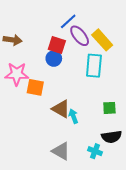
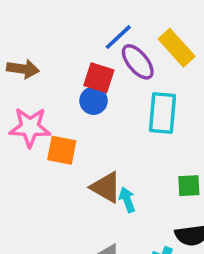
yellow rectangle: (102, 40) -> (177, 48), moved

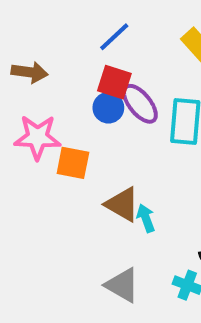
blue line: (118, 37) -> (114, 37), moved
purple ellipse: (138, 62) -> (140, 104), moved

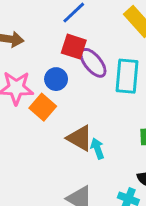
blue circle: (108, 108) -> (56, 79), moved
orange square: (73, 163) -> (43, 107), turned 30

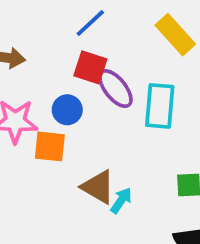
orange square: (43, 107) -> (50, 146), turned -35
cyan arrow: (97, 148) -> (121, 200), turned 54

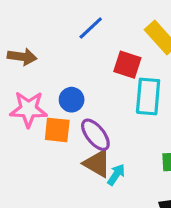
red square: (90, 67) -> (127, 65), moved
purple ellipse: (115, 89) -> (95, 135), moved

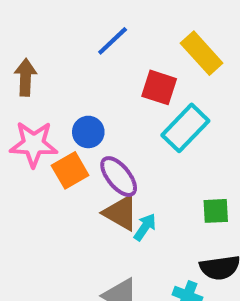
brown arrow: (22, 57) -> (26, 77), turned -96
cyan rectangle: (148, 96) -> (185, 128), turned 39
orange square: (57, 130) -> (70, 170), turned -36

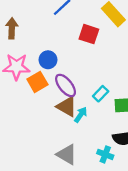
cyan rectangle: (185, 128) -> (101, 94), moved, size x0.6

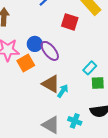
purple ellipse: (66, 85) -> (50, 51), moved
cyan rectangle: (101, 94) -> (90, 68), moved
cyan cross: (105, 154) -> (75, 121), moved

